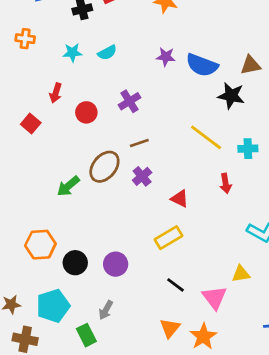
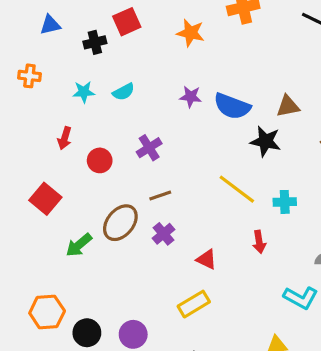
red square: (31, 124) -> (45, 199), moved, size x1.4

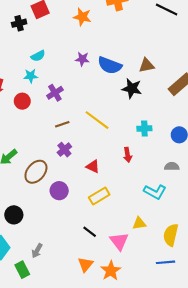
cyan star: (84, 92) -> (31, 76), moved
yellow line: (237, 189) -> (97, 120), moved
brown ellipse: (120, 223) -> (36, 172), moved
yellow rectangle: (194, 304) -> (99, 196), moved
purple circle: (133, 334) -> (59, 191), moved

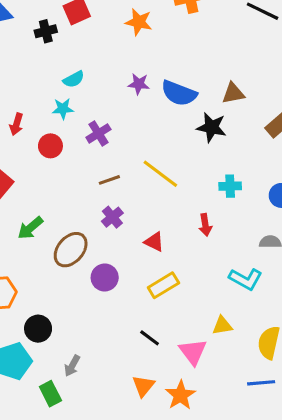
black circle: (14, 215) -> (38, 329), moved

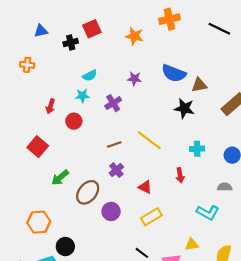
blue semicircle: (179, 93) -> (174, 73), moved
purple cross: (98, 133) -> (113, 103), moved

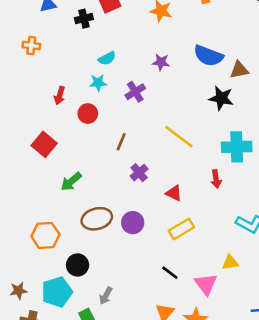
brown line: (114, 145) -> (121, 142), moved, turned -48
cyan cross: (197, 149) -> (237, 147), size x1.6
brown ellipse: (88, 192) -> (97, 219), moved, turned 35

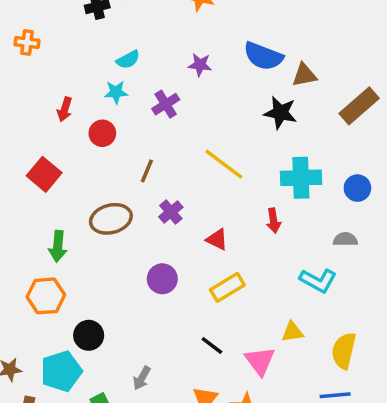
green arrow: (71, 182) -> (58, 246), moved, turned -45
brown ellipse: (97, 219) -> (111, 219), moved
gray arrow: (106, 296) -> (142, 378), moved

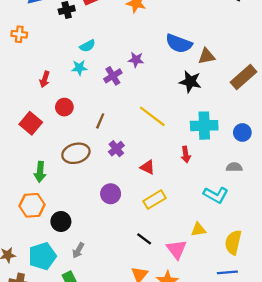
purple star: (200, 65) -> (136, 60), moved
red circle: (102, 133) -> (64, 107), moved
black circle: (89, 335) -> (61, 221), moved
gray arrow: (142, 378) -> (78, 250), moved

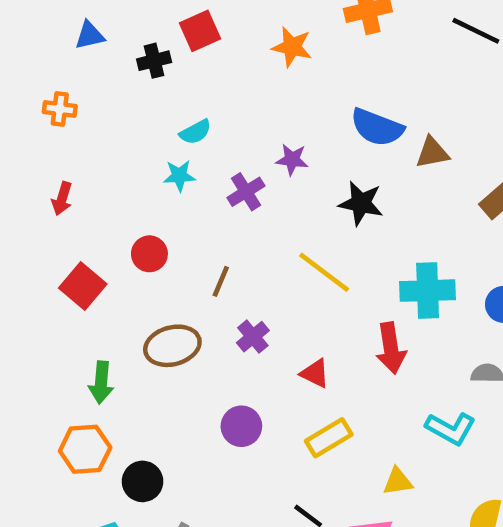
red arrow: (45, 79) -> (62, 199), moved
black star: (190, 82) -> (361, 203), moved
red arrow: (186, 154) -> (391, 348), size x1.5
yellow triangle: (198, 230) -> (398, 481), moved

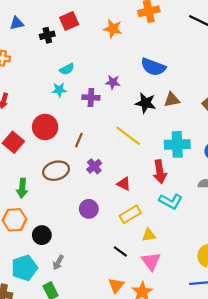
brown triangle: (432, 153) -> (172, 100), moved
purple cross: (246, 192) -> (91, 97), turned 35
red circle: (149, 254) -> (45, 127), size x1.5
cyan L-shape: (451, 429) -> (171, 201), moved
yellow triangle: (398, 481) -> (149, 235), moved

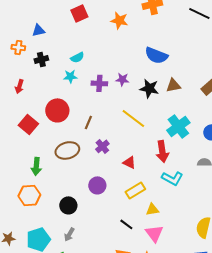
blue triangle: (17, 23) -> (38, 30), moved
black cross: (47, 35) -> (41, 59), moved
purple star: (113, 82) -> (122, 79), moved
cyan cross: (177, 144) -> (178, 126), turned -35
black circle: (42, 235) -> (68, 205), moved

